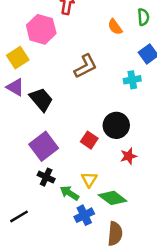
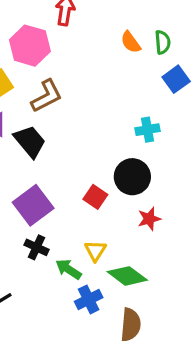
green semicircle: (143, 17) -> (163, 42), moved
brown L-shape: (85, 66) -> (47, 96), moved
cyan cross: (132, 80) -> (147, 130), moved

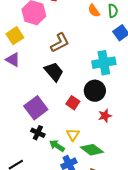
brown L-shape: (47, 96) -> (60, 43), moved
cyan cross: (147, 130) -> (104, 63), size x1.6
black trapezoid: (30, 141) -> (54, 72), moved

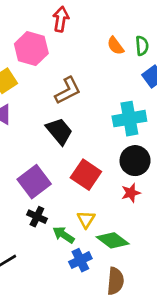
black circle: (95, 91) -> (135, 161), moved
red square: (73, 103) -> (86, 175), size x1.5

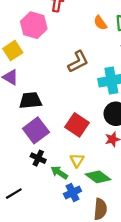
brown L-shape: (68, 91) -> (78, 62), moved
black trapezoid: (59, 131) -> (30, 100), moved, turned -55

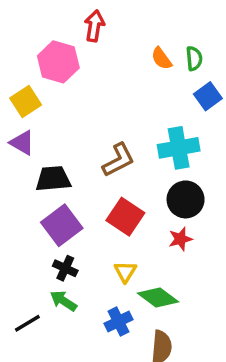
brown L-shape: (78, 62) -> (118, 160), moved
green arrow: (59, 173) -> (63, 301), moved

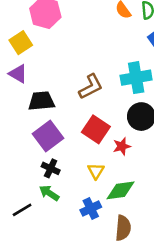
red star: (180, 239) -> (122, 146), moved
green diamond: (158, 297) -> (121, 190), turned -44

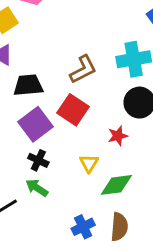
red square: (96, 129) -> (73, 110), moved
blue cross: (91, 209) -> (83, 227), moved

